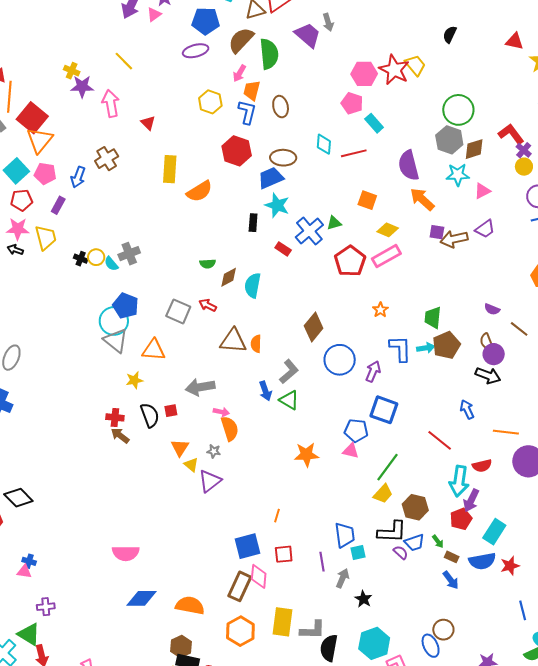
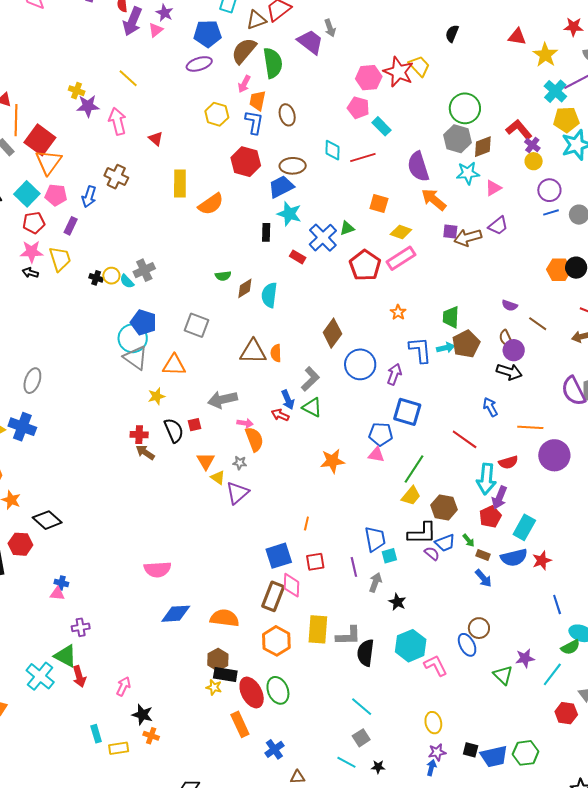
brown cross: (107, 159) -> (116, 177), turned -30
red arrow: (208, 305) -> (280, 415), moved

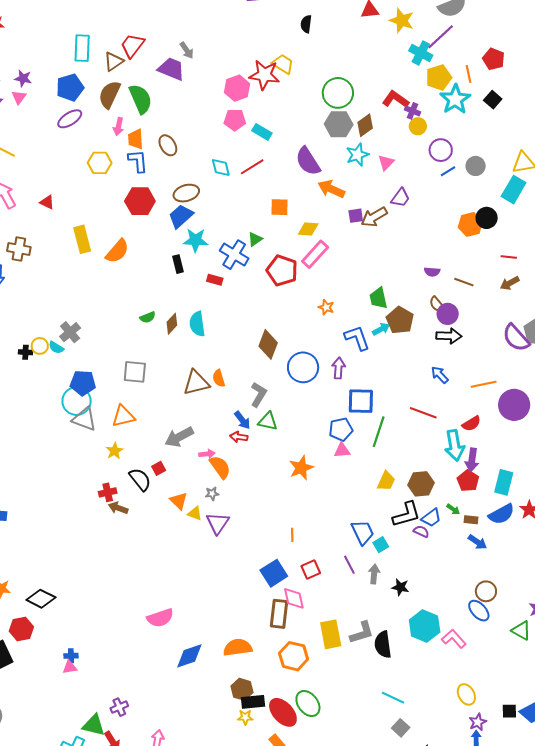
green line: (414, 469) -> (379, 432), moved
purple cross: (81, 627) -> (119, 707), moved

